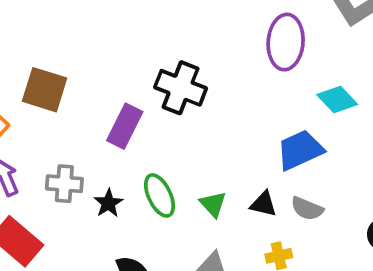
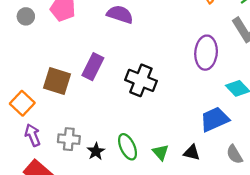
purple rectangle: (125, 126) -> (93, 67), moved
gray semicircle: (307, 209) -> (235, 154), moved, turned 36

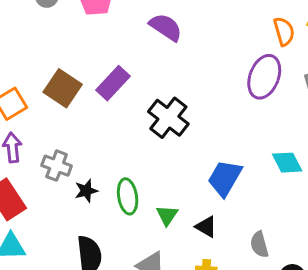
purple ellipse: (206, 53) -> (264, 77), moved
blue trapezoid: (214, 119) -> (225, 178), moved, turned -52

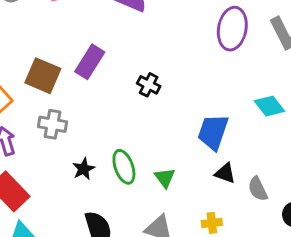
black cross: (168, 118) -> (149, 85), size x0.6
gray cross: (57, 166) -> (53, 124), moved
black triangle: (206, 227) -> (225, 173), moved

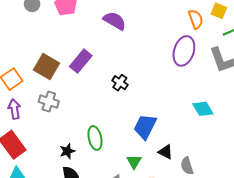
blue trapezoid: (213, 132) -> (145, 127), moved
black star: (84, 169) -> (67, 151), moved
green triangle: (165, 178) -> (134, 162), moved

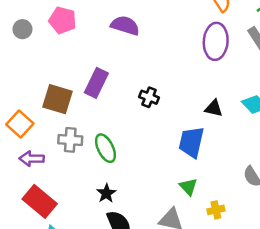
purple arrow: (14, 109) -> (32, 159), turned -66
green ellipse: (95, 138) -> (105, 148), moved
black triangle: (166, 152) -> (214, 108), moved

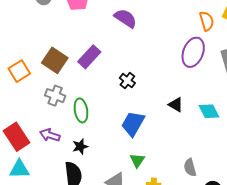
blue trapezoid: (191, 142) -> (133, 124), moved
purple arrow: (32, 159) -> (50, 135), moved
black star: (106, 193) -> (80, 146), moved

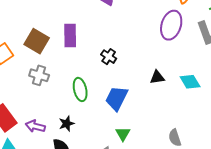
purple rectangle: (89, 57) -> (70, 36), turned -40
black triangle: (176, 105) -> (157, 77), turned -35
green ellipse: (81, 110) -> (80, 89), moved
purple arrow: (50, 135) -> (35, 126), moved

